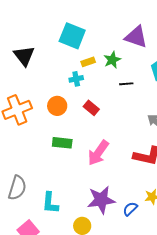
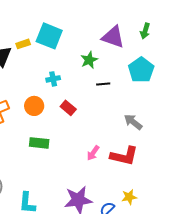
yellow rectangle: (88, 62) -> (23, 44), moved
pink arrow: (98, 153) -> (93, 153), moved, size x0.6

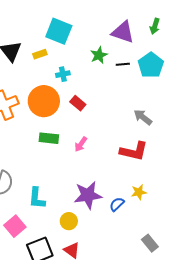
yellow rectangle: (23, 44) -> (40, 54), moved
black line: (103, 84) -> (123, 64), moved
orange circle: (34, 106) -> (44, 101), size x1.6
pink arrow: (93, 153) -> (81, 144), moved

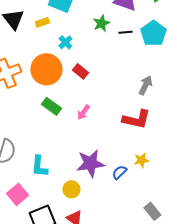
cyan cross: (63, 74) -> (65, 42), turned -32
gray arrow: (143, 117) -> (145, 85), turned 78
green rectangle: (49, 138) -> (51, 106), turned 30

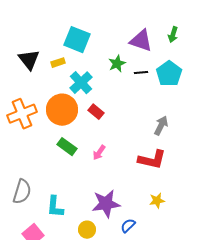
cyan cross: (65, 42) -> (81, 83), size x1.6
blue semicircle: (119, 172) -> (128, 226), moved

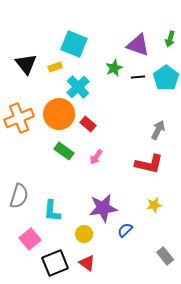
red rectangle: (96, 112) -> (88, 124), moved

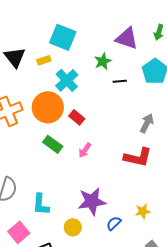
black line: (138, 77) -> (120, 81), moved
yellow star: (154, 205) -> (143, 211), moved

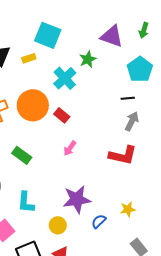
cyan cross: (67, 80) -> (65, 78), moved
black line: (120, 81) -> (128, 98), moved
green rectangle: (53, 144) -> (22, 155), moved

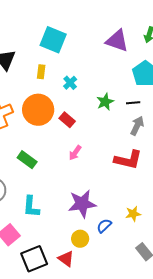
yellow rectangle: (29, 58) -> (41, 72), moved, turned -64
green star: (88, 59) -> (105, 102), moved
cyan cross: (65, 78) -> (70, 83), size x0.6
yellow circle: (58, 225) -> (80, 239), moved

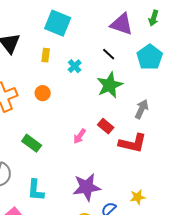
green star: (105, 102) -> (110, 85), size x1.5
black line: (133, 103) -> (109, 54), moved, turned 48
orange circle: (38, 110) -> (43, 93), size x0.5
red rectangle: (67, 120) -> (106, 126), moved

